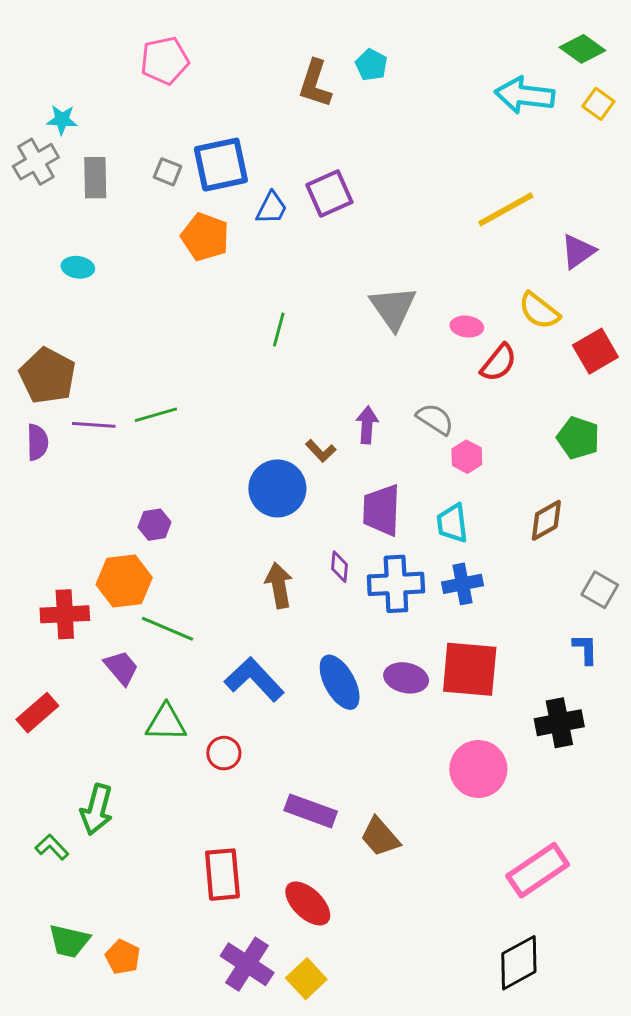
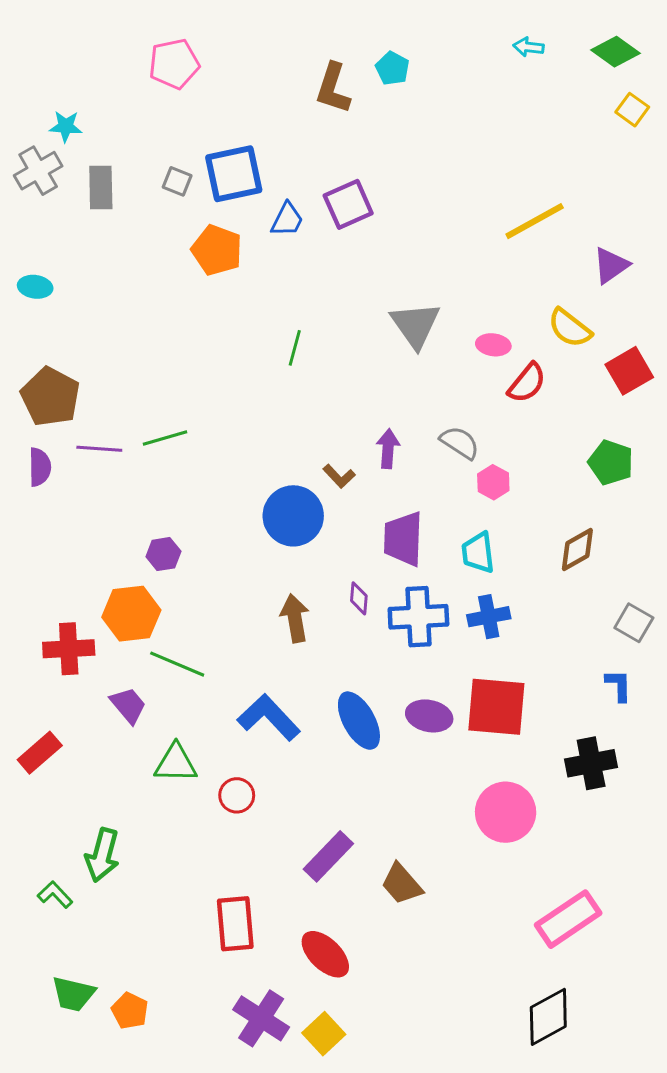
cyan arrow: (525, 95) -> (528, 47), moved, size x0.5
cyan ellipse: (78, 267) -> (35, 287), moved
purple rectangle: (311, 811) -> (328, 856), turned -66

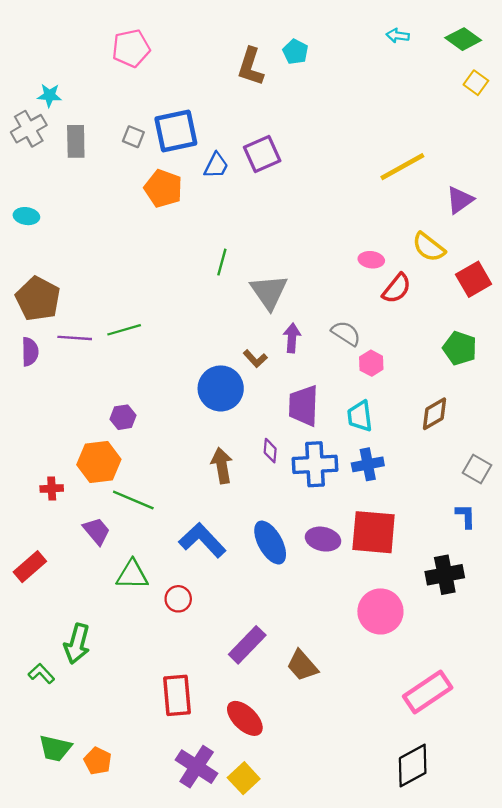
gray triangle: (415, 325) -> (269, 292), moved
red cross: (69, 649) -> (52, 488), size x0.6

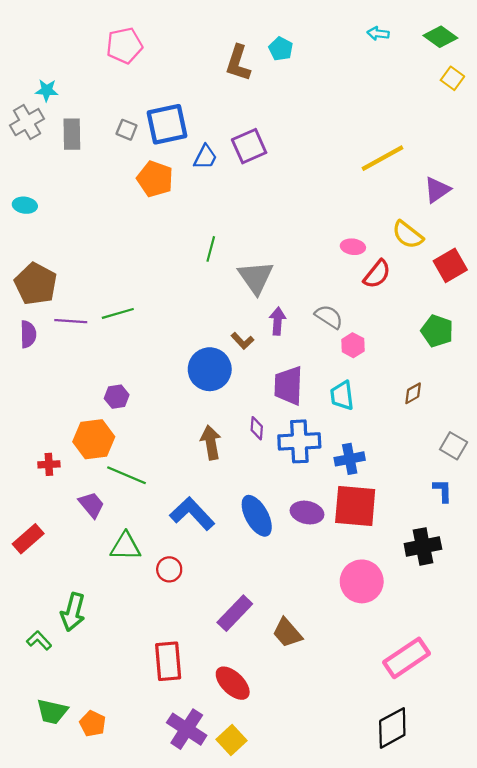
brown diamond: (435, 414) -> (413, 393), size x0.7
blue cross: (368, 464) -> (350, 459), moved

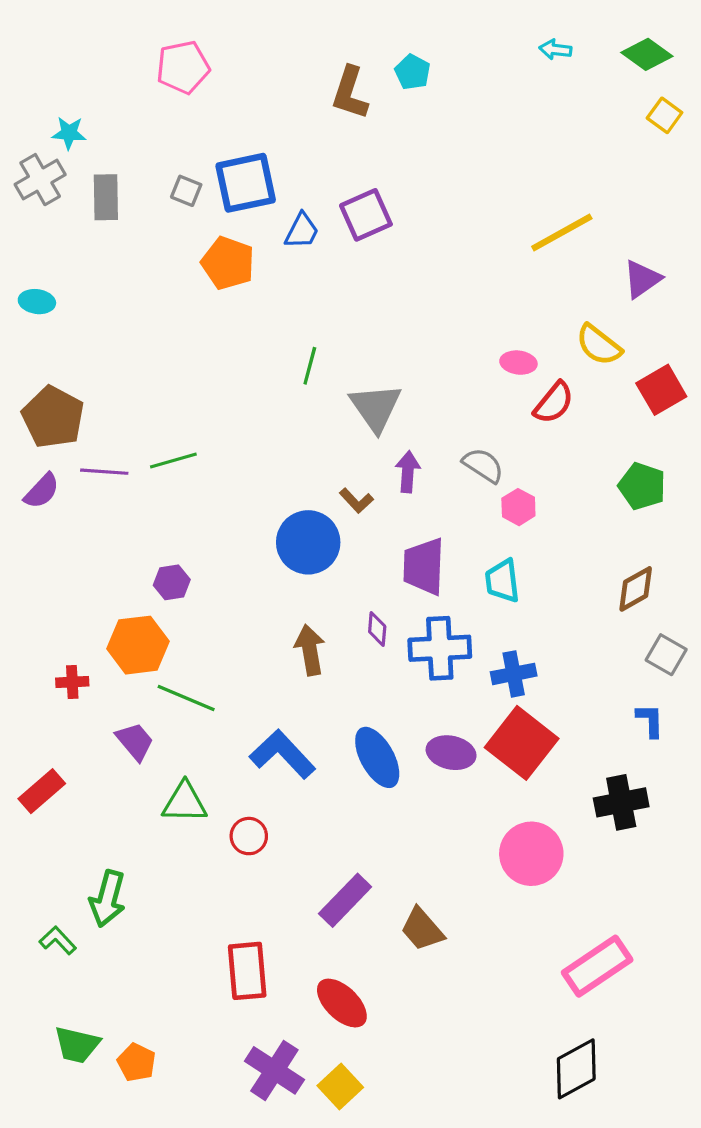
purple semicircle: (28, 334) -> (42, 491), turned 44
brown diamond: (413, 393) -> (636, 589), moved, size x1.4
red square: (355, 506) -> (522, 743), turned 33

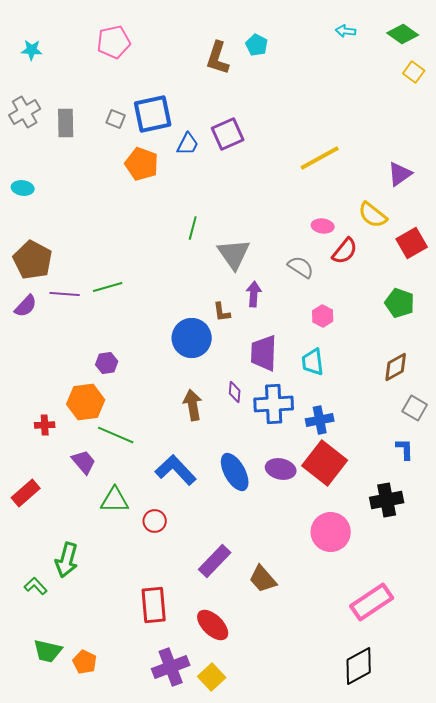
cyan star: (69, 133) -> (32, 50), moved
yellow line: (562, 233) -> (320, 158), moved
gray semicircle: (483, 465) -> (301, 267), moved
brown L-shape: (356, 501) -> (222, 312), turned 35
purple cross: (274, 1070) -> (171, 667), turned 36

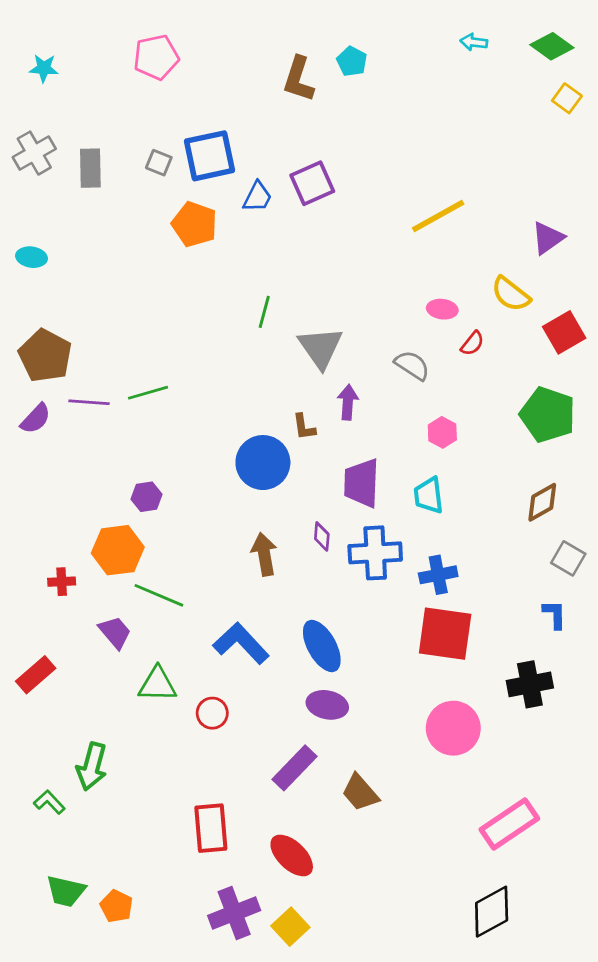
red semicircle: (345, 251) -> (472, 343), size x0.7
green pentagon: (400, 303) -> (548, 415), size x1.4
red square: (325, 463) -> (445, 634), turned -30
purple ellipse: (281, 469) -> (327, 705), moved

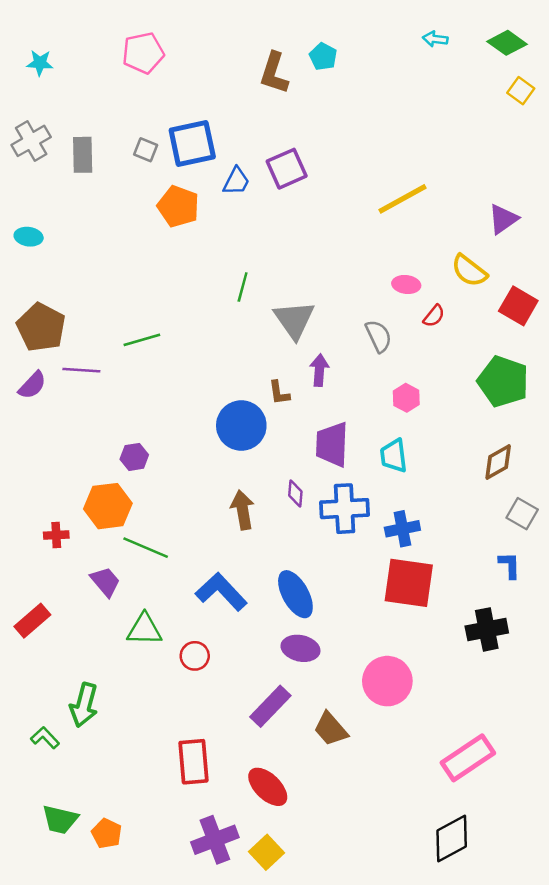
red square: (564, 332) -> (518, 306), turned -30
gray semicircle: (412, 365) -> (379, 336), turned 32
green line: (148, 393) -> (142, 340), moved
pink circle: (453, 728) -> (387, 681), moved

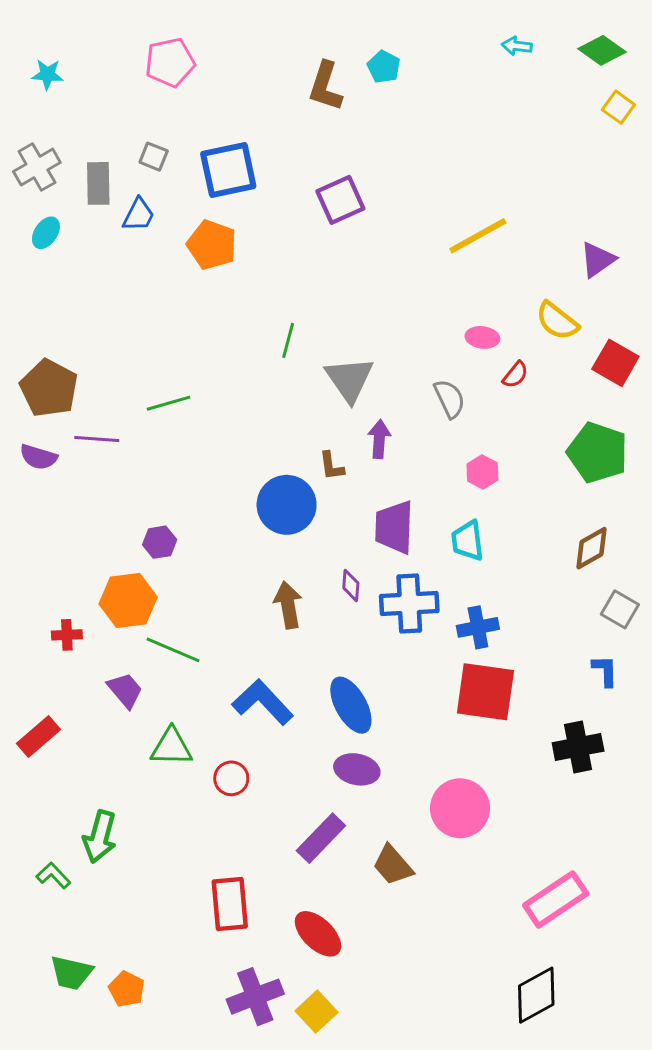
gray square: (146, 150) -> (154, 157), moved
blue trapezoid: (236, 181) -> (139, 215), moved
cyan ellipse: (29, 237) -> (46, 233), moved, turned -64
purple semicircle: (32, 385) -> (38, 457), turned 64

